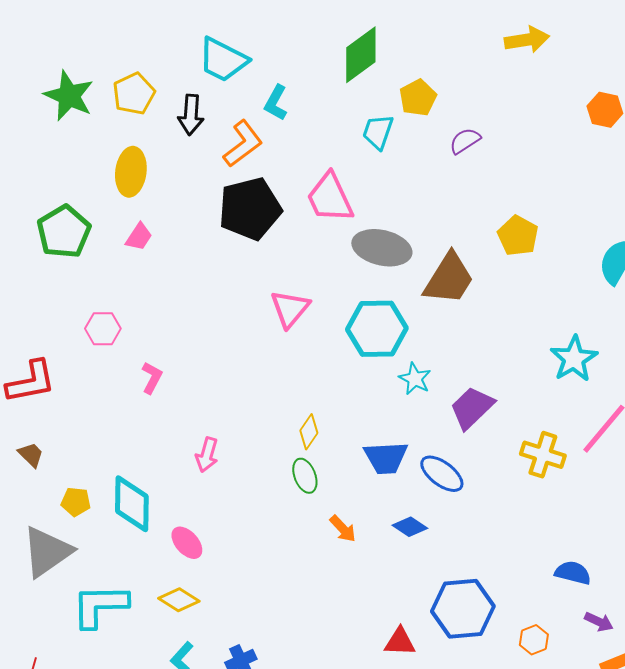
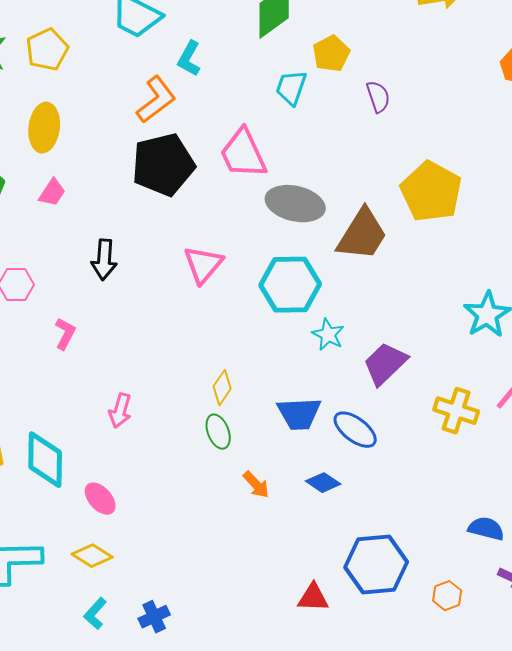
black arrow: (191, 115) -> (104, 260), moved
purple semicircle: (465, 141) -> (378, 97), turned 104
yellow pentagon: (518, 236) -> (431, 192), size x1.5

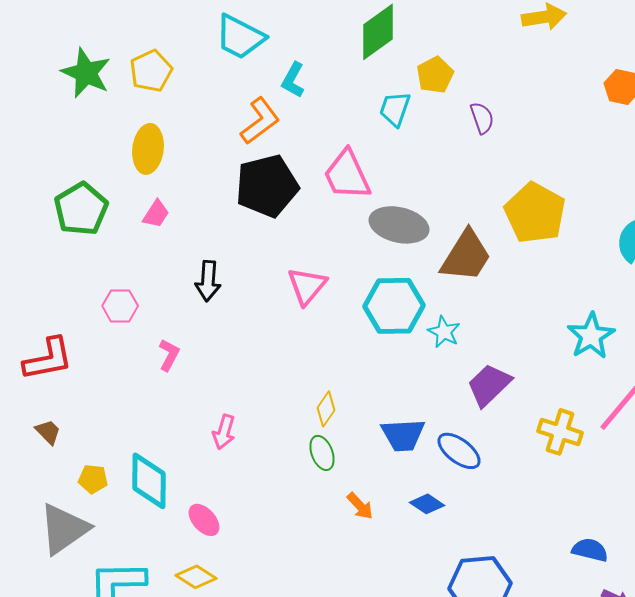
cyan star: (328, 335) -> (444, 332), moved

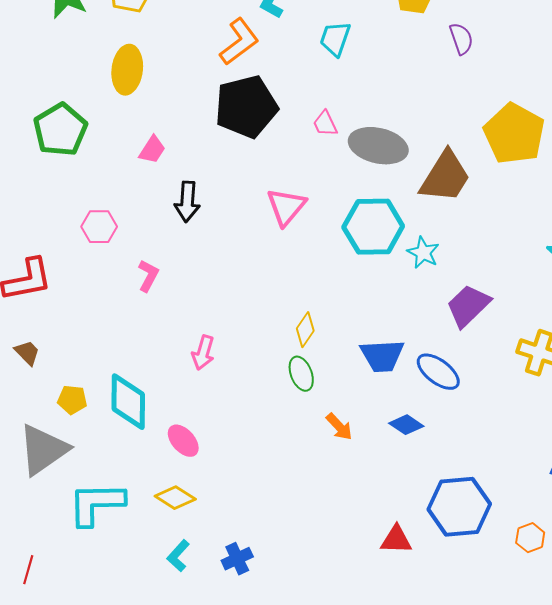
cyan trapezoid: (395, 109) -> (335, 39), moved
pink trapezoid: (347, 175) -> (325, 124), moved, size x0.5
pink trapezoid: (156, 214) -> (152, 150), moved

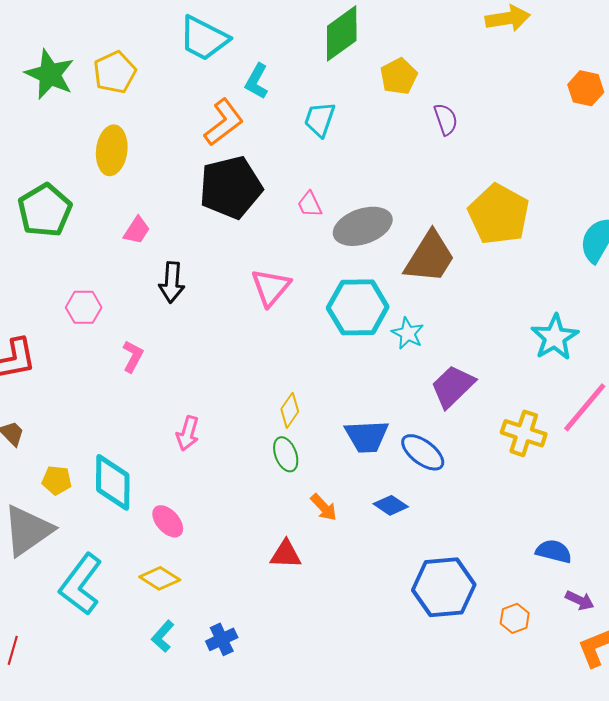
gray ellipse: (378, 146) -> (363, 226), turned -32
cyan L-shape: (96, 504) -> (81, 584), turned -52
red triangle: (396, 540) -> (286, 554), moved

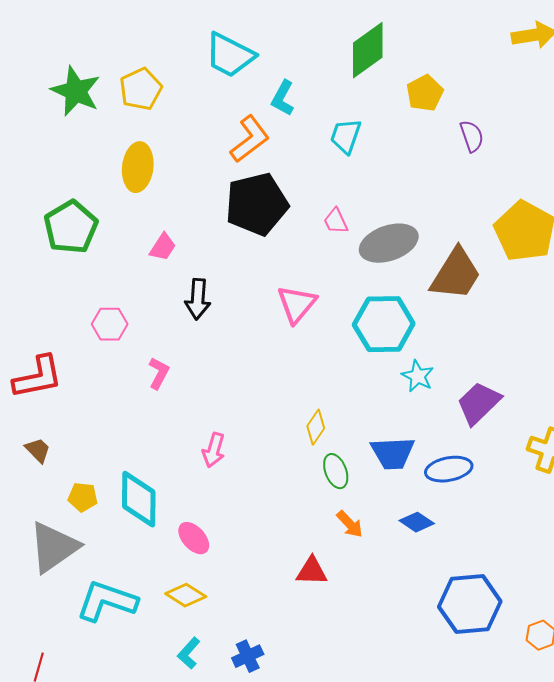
cyan star: (408, 333) -> (418, 376), moved
blue ellipse: (423, 452) -> (449, 469), turned -48
green ellipse: (286, 454) -> (336, 471), moved
cyan L-shape: (81, 584) -> (107, 601), turned 72

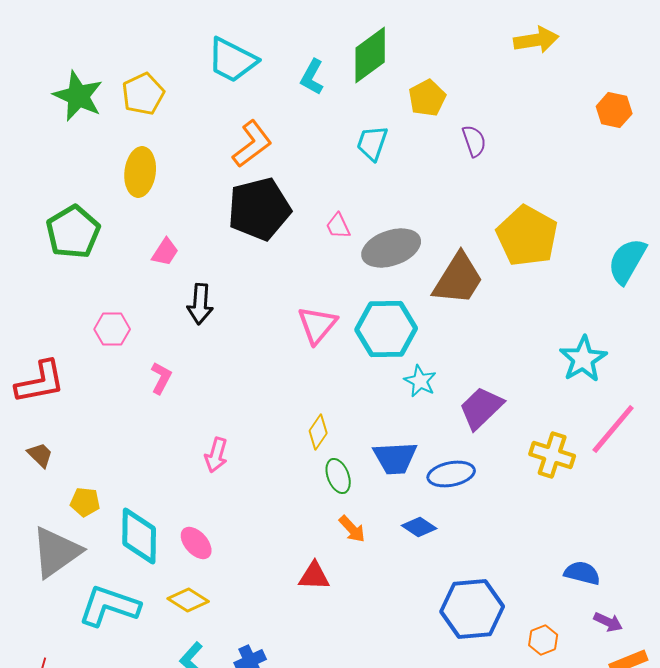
cyan L-shape: (283, 98) -> (312, 77), moved
cyan trapezoid: (346, 136) -> (372, 143), moved
pink triangle: (297, 304) -> (317, 325), moved
cyan diamond: (139, 499) -> (139, 536), moved

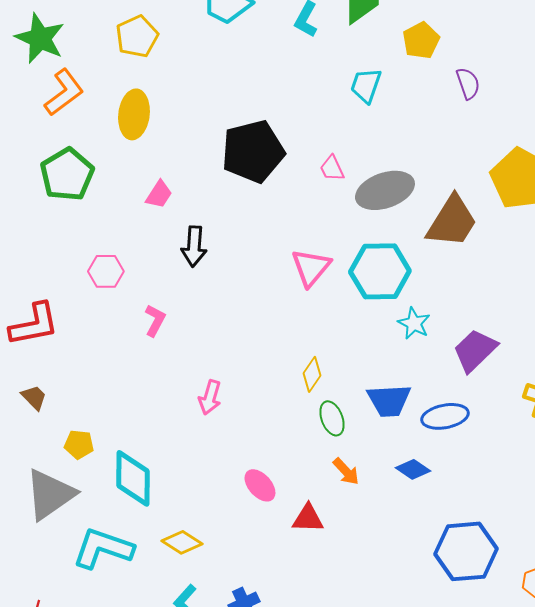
green star: (78, 96) -> (40, 38), moved
orange L-shape: (252, 144) -> (64, 92), moved
pink ellipse: (196, 543) -> (260, 485), moved

